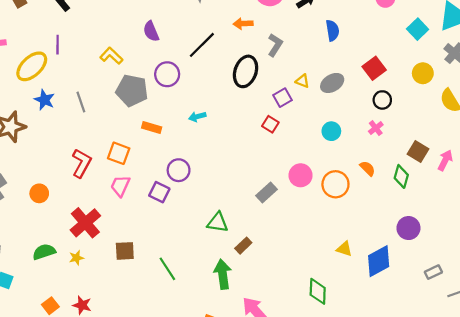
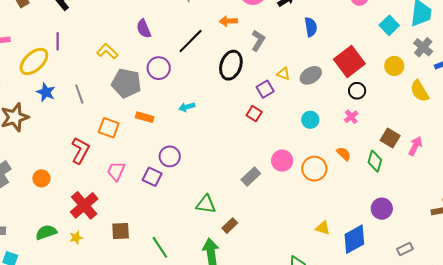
red square: (374, 68) -> (349, 61), size x1.4
orange square: (119, 153) -> (109, 128), moved

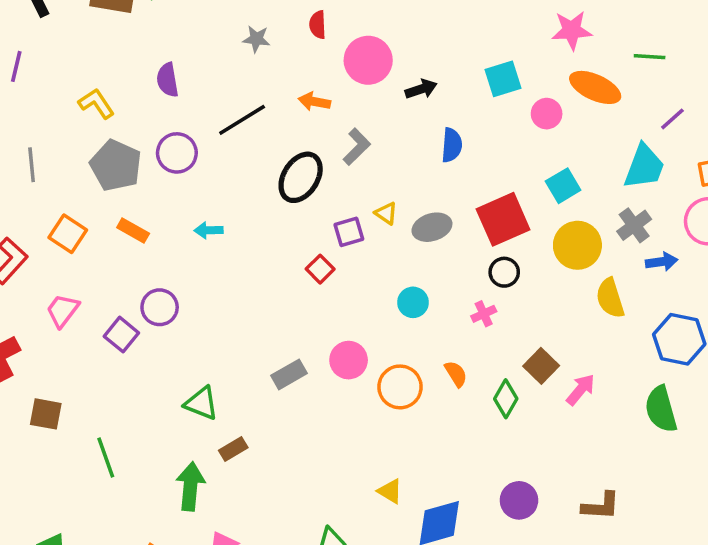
cyan square: (389, 25) -> (563, 186), moved
yellow circle: (394, 66) -> (577, 245), size x1.4
purple circle: (382, 209) -> (519, 500), moved

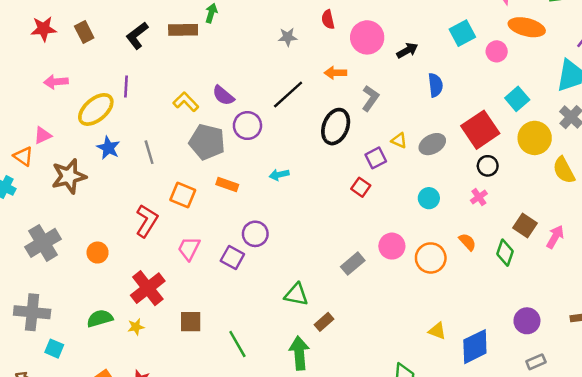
purple semicircle: (168, 80) -> (223, 95), moved, turned -30

